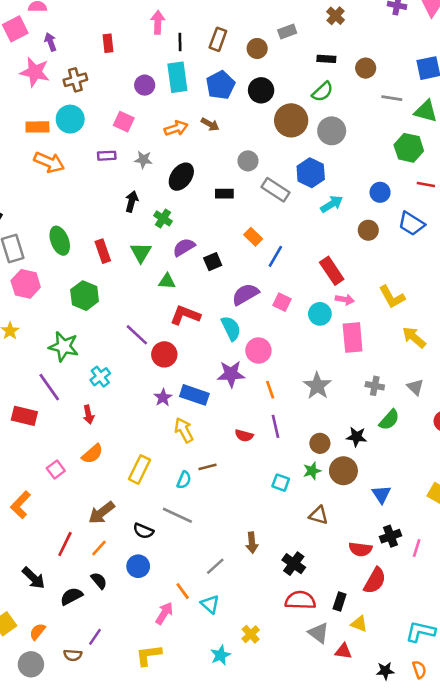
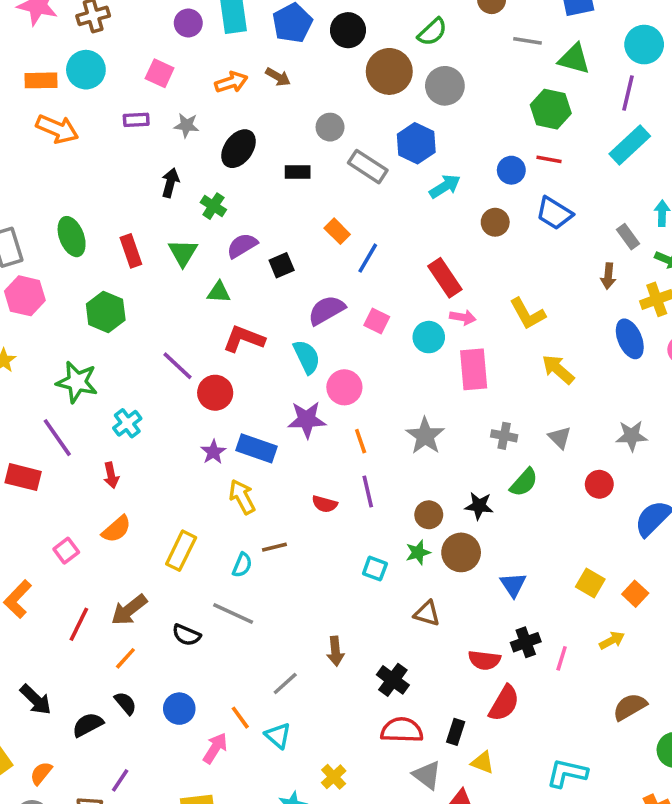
red line: (426, 184) -> (549, 159), moved
red line: (65, 544) -> (79, 624), moved
blue circle: (138, 566) -> (179, 709), moved

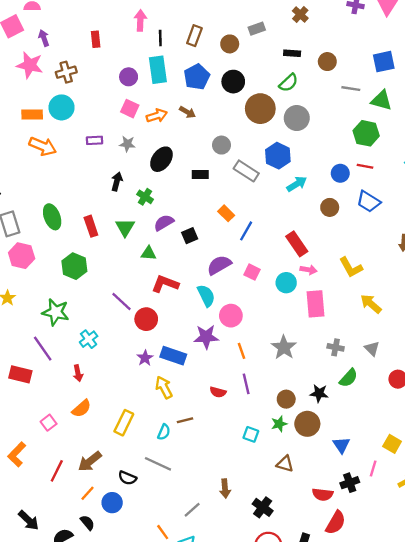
pink square: (160, 73) -> (130, 109), moved
pink line: (562, 658) -> (373, 469), moved
blue circle: (179, 709) -> (112, 503), moved

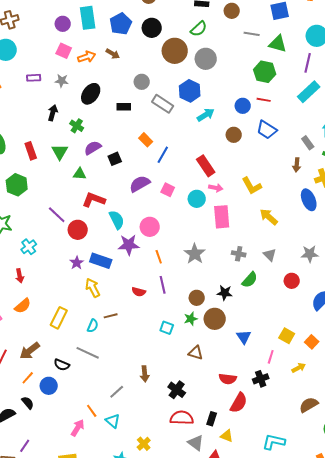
cyan semicircle: (206, 296) -> (117, 220), moved
black cross: (350, 483) -> (261, 379), moved

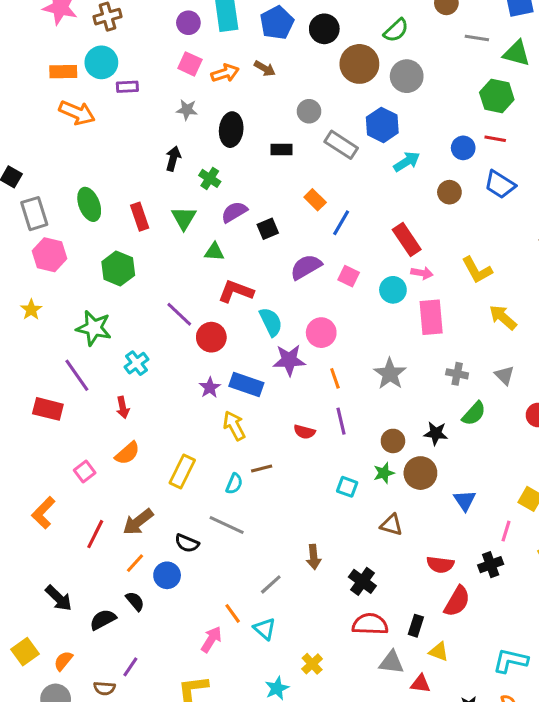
purple rectangle: (34, 78) -> (127, 87), moved
black ellipse: (91, 94) -> (231, 130), turned -30
gray triangle: (196, 443) -> (391, 662), turned -30

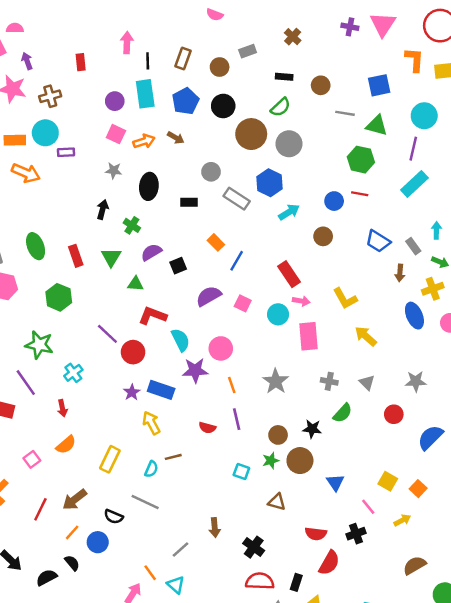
blue trapezoid: (500, 185) -> (378, 241), moved
pink line: (506, 531) -> (368, 507), turned -56

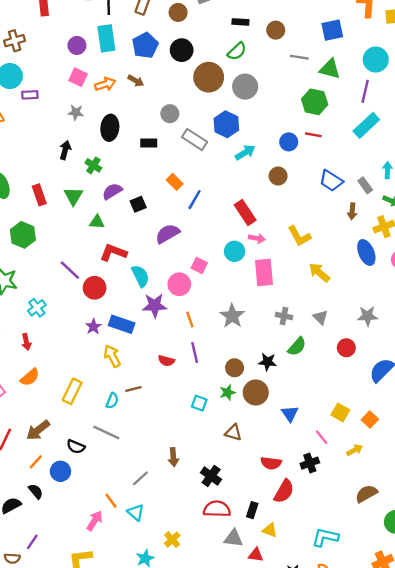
pink square: (243, 303) -> (199, 265), moved

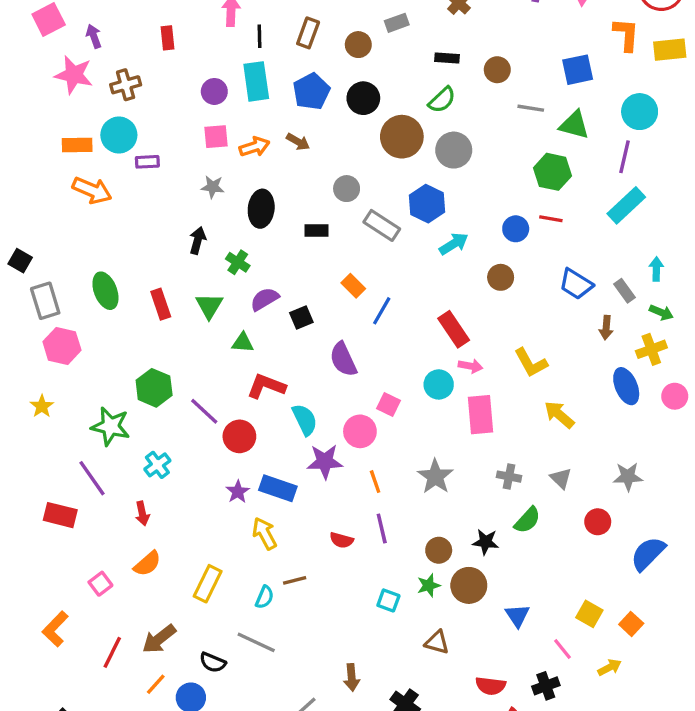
pink square: (78, 77) -> (216, 137), turned -30
purple semicircle: (167, 234) -> (343, 359), turned -85
green hexagon: (23, 235) -> (154, 388), moved

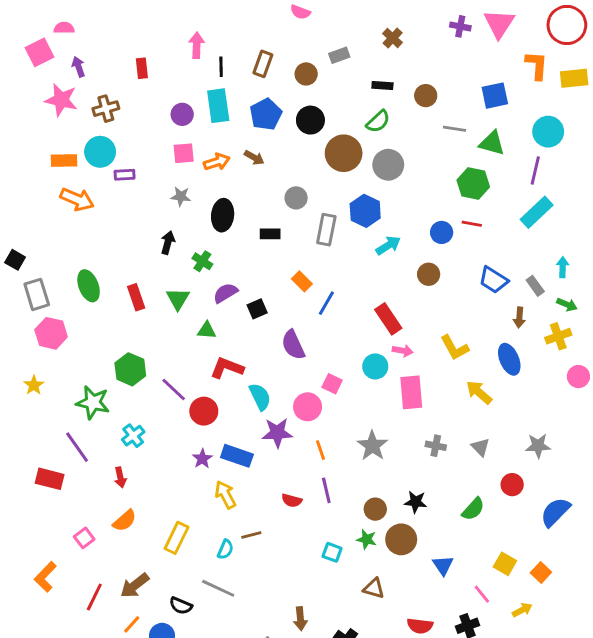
gray rectangle: (382, 225) -> (326, 230), turned 68
blue ellipse: (626, 386) -> (509, 359), moved
green semicircle: (527, 520) -> (473, 509), moved
green star: (429, 585) -> (367, 539), turned 30

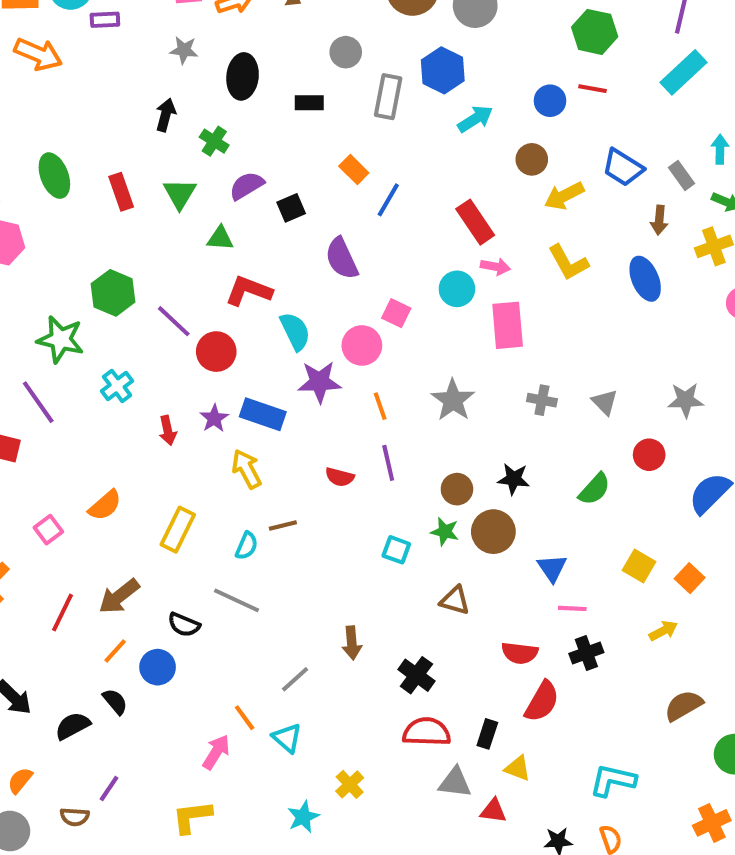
yellow arrow: (479, 392) -> (564, 196), moved, turned -68
red arrow: (120, 477) -> (168, 430), moved
pink line: (482, 594) -> (572, 608), moved, turned -48

